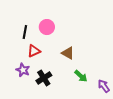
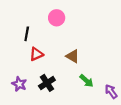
pink circle: (47, 27) -> (57, 18), moved
purple star: (23, 70) -> (19, 84), moved

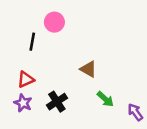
pink circle: (57, 18) -> (54, 22), moved
red triangle: (36, 54) -> (26, 80), moved

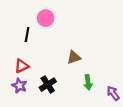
brown triangle: (88, 69) -> (74, 57), turned -48
green arrow: (105, 99) -> (88, 82), turned 40

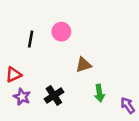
pink circle: (46, 18) -> (61, 32), moved
red triangle: (22, 66) -> (13, 75), moved

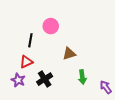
black line: (31, 39) -> (30, 40), moved
red triangle: (13, 75) -> (26, 62), moved

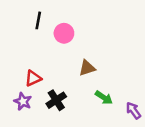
black line: (30, 40) -> (38, 20), moved
green arrow: (82, 77) -> (104, 98), turned -48

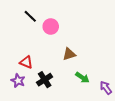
black line: (38, 20) -> (30, 16), turned -56
red triangle: (33, 78) -> (26, 62), turned 48

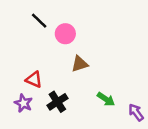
brown triangle: (69, 54) -> (80, 64), moved

